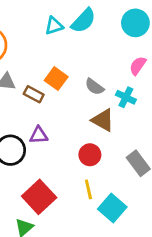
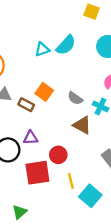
red circle: (90, 155) -> (58, 155), moved
red square: (39, 197) -> (37, 173), moved, turned 35

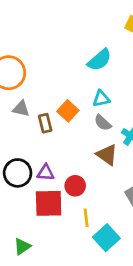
cyan triangle: (42, 49) -> (101, 99), moved
brown rectangle: (26, 105) -> (45, 123), turned 42
purple triangle: (31, 138) -> (46, 173), moved

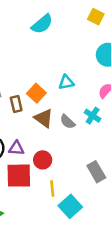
cyan semicircle: (99, 60) -> (42, 24), moved
gray semicircle: (103, 123) -> (68, 122), moved
brown triangle: (107, 155) -> (44, 118), moved

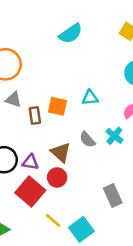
orange square: (36, 93) -> (57, 106), turned -36
brown triangle: (44, 118) -> (61, 152), moved
red square: (19, 176) -> (30, 191), turned 36
yellow line: (52, 189) -> (53, 220), moved, turned -49

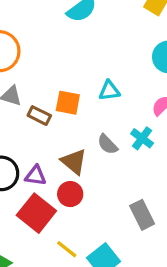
brown rectangle: (35, 116) -> (39, 116), turned -54

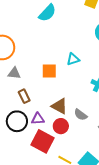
brown rectangle: (39, 116) -> (24, 96), moved, turned 48
gray semicircle: (108, 144) -> (81, 115), moved

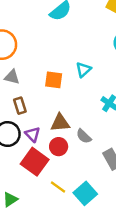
cyan triangle: (73, 59) -> (83, 70), turned -32
brown triangle: (59, 106) -> (60, 123), turned -42
purple triangle: (38, 119) -> (33, 134), turned 40

